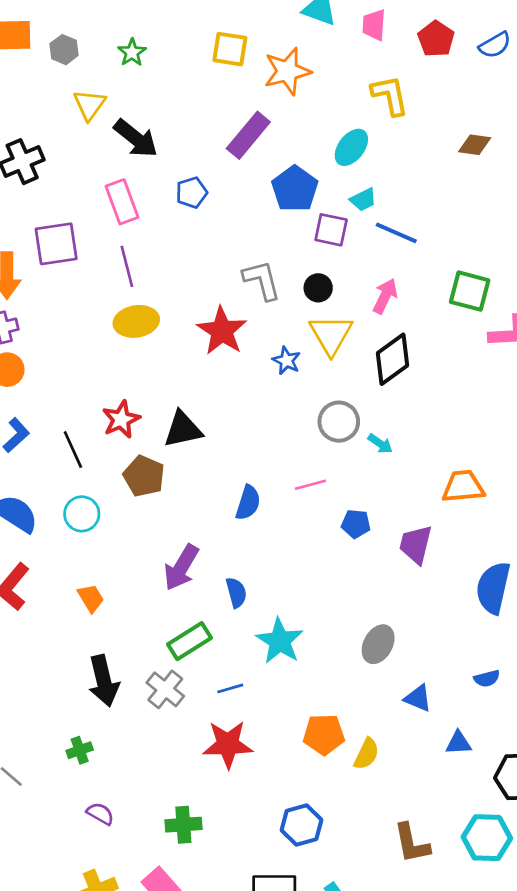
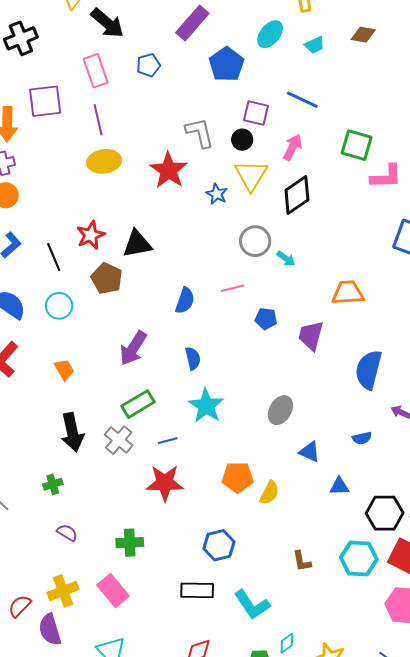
cyan trapezoid: (363, 200) -> (315, 45), moved
purple square: (331, 230) -> (256, 113), moved
blue semicircle: (236, 592) -> (193, 358), moved
brown L-shape: (412, 843) -> (302, 561), size x0.7

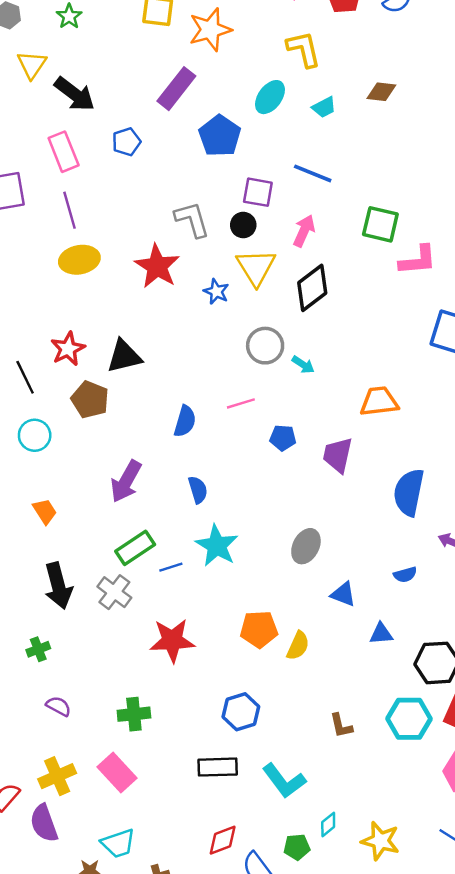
blue line: (168, 441) -> (171, 567), moved

